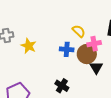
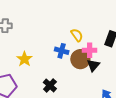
yellow star: (29, 46) -> (24, 59), moved
black triangle: (96, 68) -> (93, 65), moved

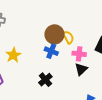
brown circle: (80, 59) -> (54, 34), moved
black cross: (50, 86) -> (45, 80), moved

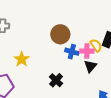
yellow semicircle: (68, 37) -> (96, 45), moved
blue cross: (51, 51) -> (72, 52), moved

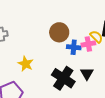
black triangle: (90, 66) -> (87, 74), moved
black cross: (56, 80) -> (63, 78), size x1.6

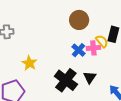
brown circle: (59, 32) -> (79, 20), moved
blue cross: (74, 47) -> (79, 50), turned 32

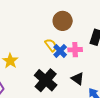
yellow semicircle: (102, 41) -> (51, 45), moved
black triangle: (90, 77) -> (78, 79), moved, turned -32

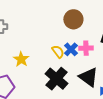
yellow semicircle: (51, 45) -> (58, 52), moved
black triangle: (78, 79) -> (88, 77), size x1.5

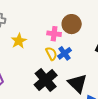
pink cross: (86, 48) -> (54, 34), moved
yellow star: (21, 59) -> (19, 41), moved

